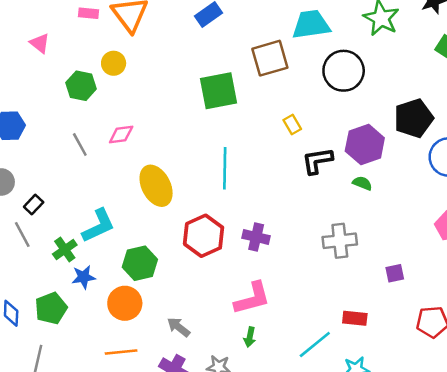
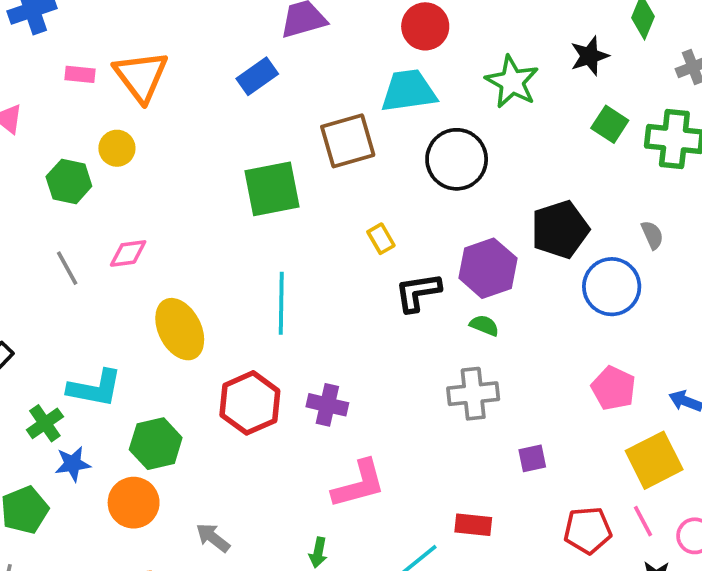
cyan L-shape: (99, 226) -> (95, 388), turned 36
gray cross: (340, 241) -> (473, 394), moved
pink L-shape: (252, 298) -> (359, 484), moved

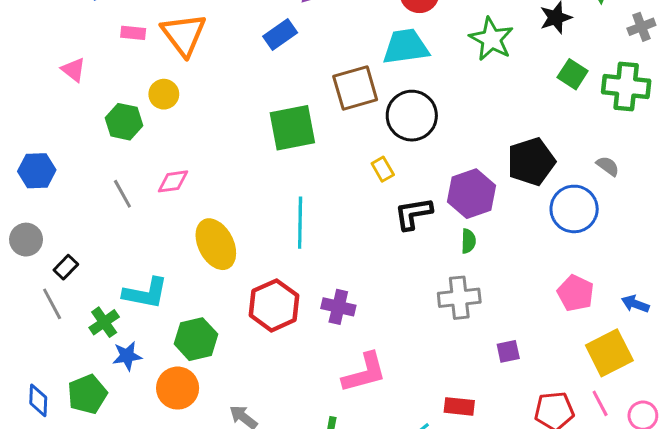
black circle: (457, 159) -> (412, 116), moved
gray semicircle: (652, 235) -> (608, 166), turned -30
green semicircle: (484, 325) -> (468, 241), turned 70

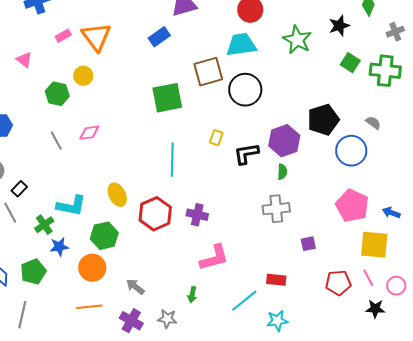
pink rectangle: (133, 33) -> (63, 36), turned -35
yellow rectangle: (383, 169) -> (216, 138), moved, turned 49
yellow ellipse: (216, 244) -> (117, 195), moved, size x0.7
pink pentagon: (576, 293) -> (352, 206), size x1.4
yellow square: (609, 353) -> (374, 245), turned 32

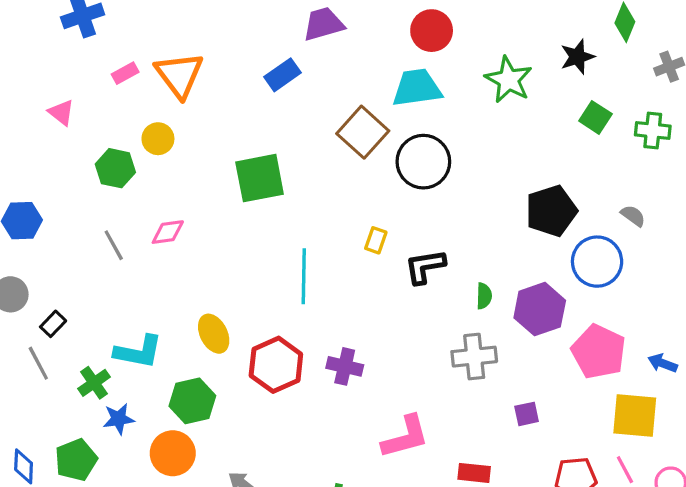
green cross: (385, 71) -> (653, 130), size x0.7
brown square: (208, 72) -> (363, 132), turned -32
green square: (167, 98) -> (260, 178), moved
purple hexagon: (284, 141) -> (540, 309), moved
pink L-shape: (214, 258) -> (405, 437), moved

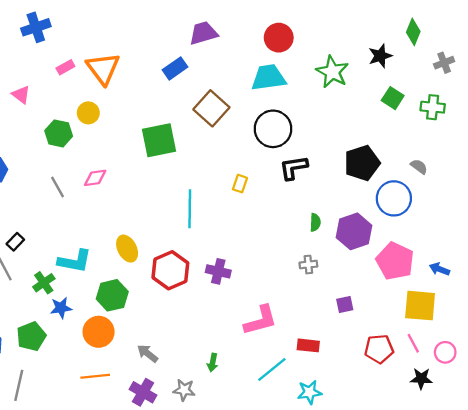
brown square: (363, 132) -> (211, 108), moved
black L-shape: (425, 266) -> (294, 168), moved
gray cross: (474, 357) -> (308, 265), size x0.6

